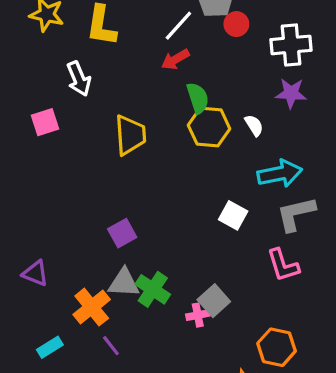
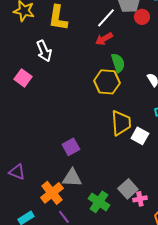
pink square: (45, 122) -> (23, 78), turned -36
yellow hexagon: (209, 127) -> (107, 82), moved
yellow trapezoid: (130, 135) -> (121, 123), moved
green cross: (153, 289) -> (99, 202), moved
pink cross: (198, 315) -> (140, 199), moved

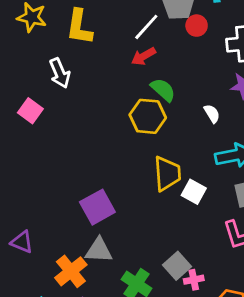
green semicircle: (118, 63) -> (163, 90), turned -30
purple square: (71, 147) -> (97, 207), size x1.4

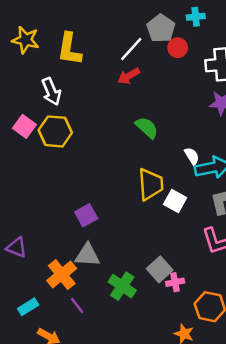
green semicircle: (163, 90) -> (147, 128), moved
white semicircle: (212, 114) -> (192, 156), moved
yellow hexagon: (148, 116) -> (55, 131), moved
purple square: (97, 207) -> (86, 215), size x0.7

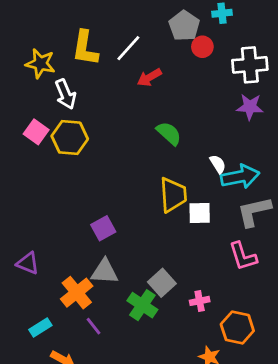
yellow star: (26, 40) -> (40, 63), moved
white line: (131, 49) -> (128, 48), moved
white square: (175, 201) -> (200, 213), turned -30
gray square: (160, 269) -> (162, 283), moved

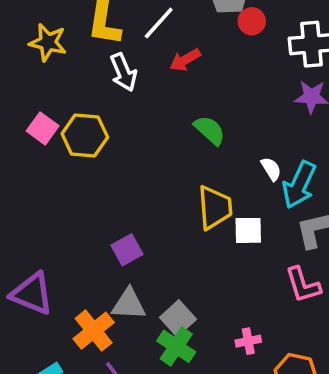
white arrow: (66, 94) -> (123, 72), moved
cyan arrow: (240, 177) -> (299, 185), turned 126
purple triangle: (28, 263) -> (32, 294), size x1.5
gray square: (162, 283) -> (178, 318), moved

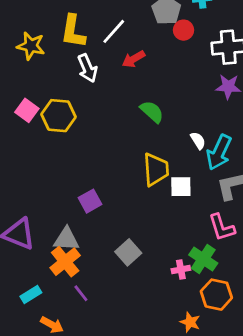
gray triangle: (129, 304) -> (66, 239), moved
green cross: (176, 346) -> (203, 259), moved

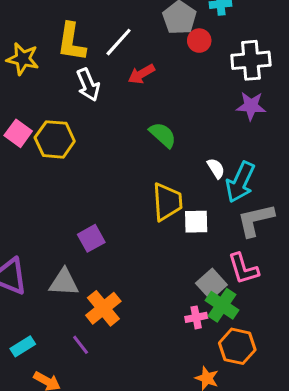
gray square: (128, 252) -> (211, 284), moved
orange cross: (65, 262) -> (103, 308), moved

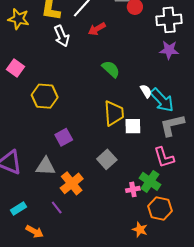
yellow hexagon: (55, 139) -> (45, 96), moved
cyan arrow: (240, 182) -> (162, 100), turned -68
gray square: (211, 284) -> (107, 159), moved

